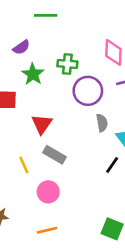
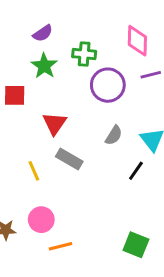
purple semicircle: (21, 47) -> (43, 33), moved
gray semicircle: (102, 123) -> (114, 135), moved, turned 42
pink circle: (48, 192) -> (41, 220), moved

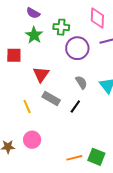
purple semicircle: (43, 33) -> (33, 13), turned 64
gray semicircle: (114, 135) -> (81, 82), turned -64
black line: (136, 171) -> (75, 107), moved
orange line: (60, 246) -> (74, 158), moved

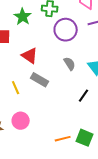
red triangle: (41, 74) -> (30, 56), turned -30
black line: (75, 107) -> (84, 96), moved

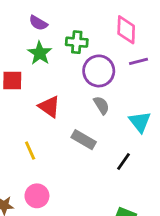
gray semicircle: (70, 64) -> (101, 105), moved
gray rectangle: (40, 80) -> (84, 140), moved

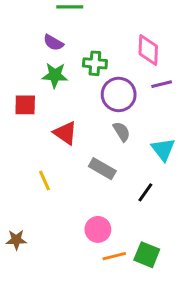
green star: (40, 53) -> (55, 75), turned -30
pink circle: (37, 196) -> (98, 229), moved

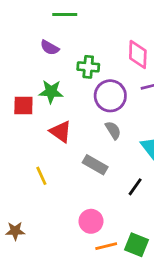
green star: (55, 75) -> (51, 92), moved

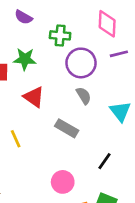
black line: (135, 187) -> (105, 161), moved

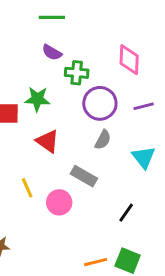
purple semicircle: (23, 17) -> (52, 52), moved
purple line: (119, 54) -> (144, 106), moved
gray semicircle: (84, 96) -> (103, 140), turned 60
pink circle: (63, 182) -> (59, 202), moved

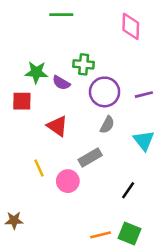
purple semicircle: (52, 52) -> (61, 83), moved
pink diamond: (129, 60) -> (131, 26), moved
green star: (37, 99) -> (36, 72), moved
gray rectangle: (84, 176) -> (90, 157), turned -60

